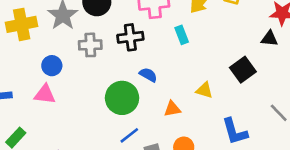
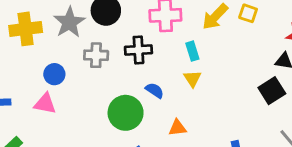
black square: (243, 70) -> (272, 91), moved
yellow triangle: (204, 90) -> (193, 79), moved, turned 36

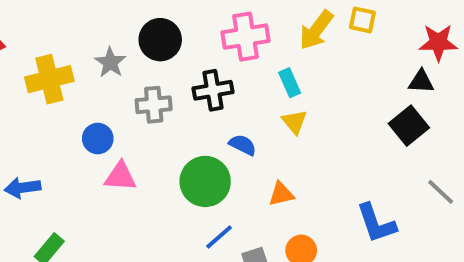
gray star: (69, 22) -> (110, 62), size x0.7
pink triangle: (45, 104) -> (120, 176), moved

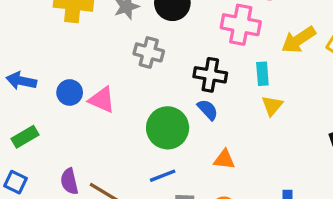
black cross: (213, 90) -> (210, 75), moved
yellow triangle: (294, 122) -> (272, 106), moved
blue circle: (98, 139) -> (70, 92), moved

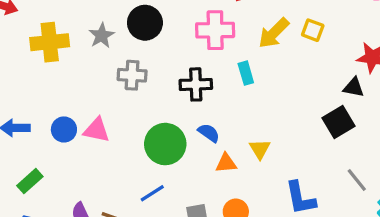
yellow triangle: (272, 106) -> (260, 149), moved
blue semicircle: (208, 110) -> (209, 133), moved
blue line: (163, 176) -> (152, 193), moved

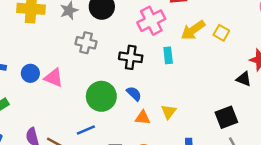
pink cross: (215, 30) -> (151, 21), turned -36
black square: (339, 122) -> (226, 117), moved

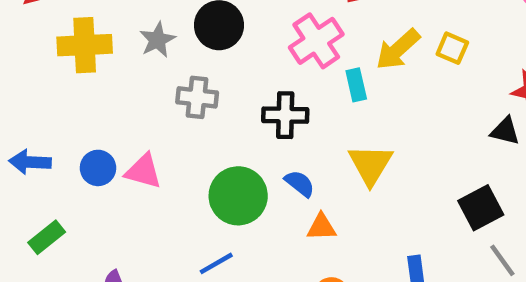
cyan rectangle: (168, 55) -> (356, 85), moved
yellow triangle: (169, 112) -> (370, 165), moved, size x1.5

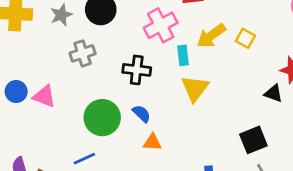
gray cross: (197, 97) -> (83, 53), turned -30
yellow triangle: (370, 165) -> (195, 88), moved

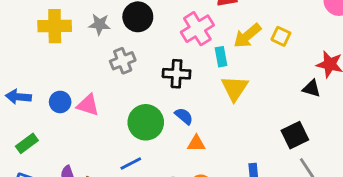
gray star: (61, 15) -> (100, 24), turned 30

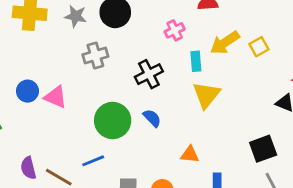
pink cross: (197, 29) -> (175, 30), size x0.6
yellow square: (281, 36) -> (259, 47), turned 30
black cross: (177, 74) -> (149, 74), turned -36
orange triangle: (196, 143) -> (190, 154), moved

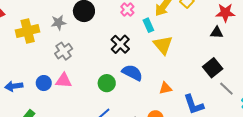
gray cross: (95, 56) -> (64, 51), moved
blue semicircle: (152, 118) -> (132, 73), size x1.5
green circle: (113, 120) -> (107, 83), size x0.7

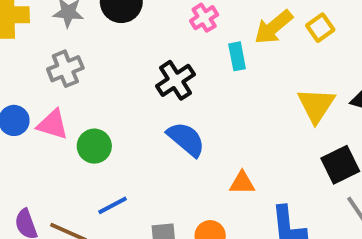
yellow triangle: (163, 45) -> (316, 105), moved
green circle: (107, 83) -> (94, 146), moved

